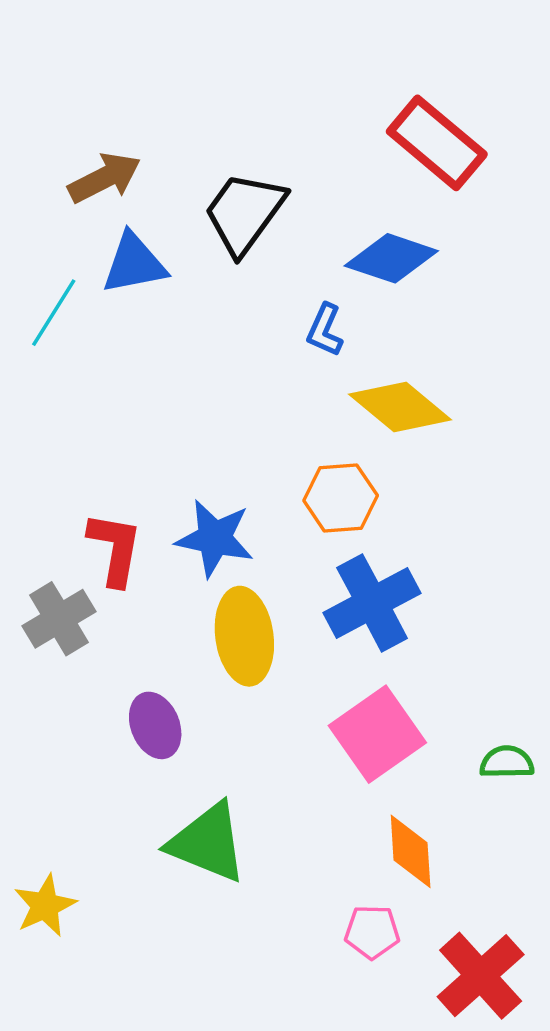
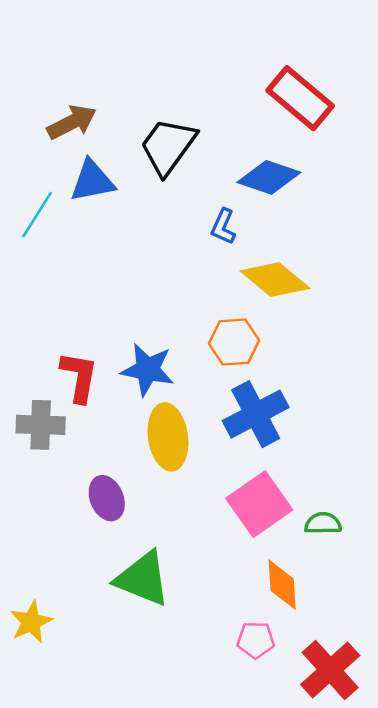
gray cross: (59, 619) -> (41, 425), turned 33
green semicircle: (507, 762) -> (323, 523), moved

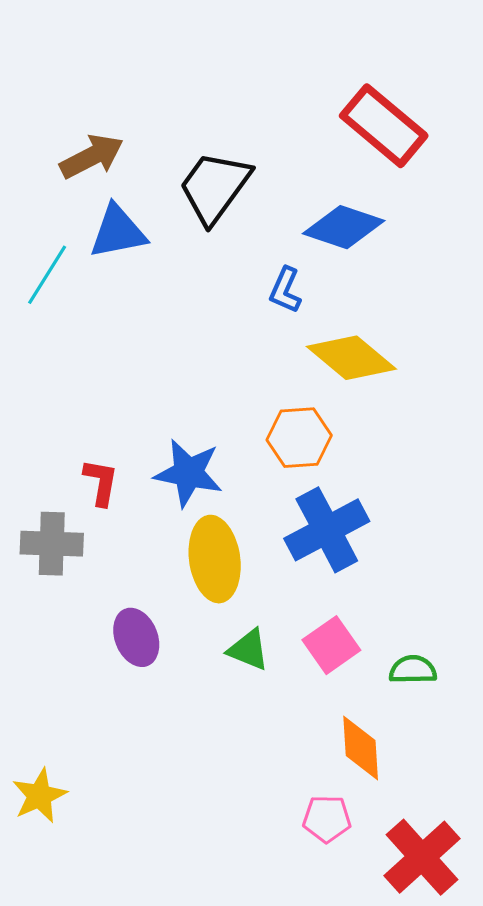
red L-shape: (79, 377) -> (101, 482), size x0.7
pink square: (259, 504) -> (331, 645), size x0.7
green triangle: (143, 579) -> (248, 650), moved, size x0.6

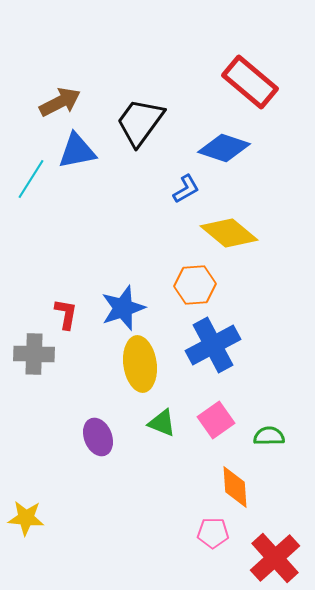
blue L-shape: (285, 290) -> (186, 189), turned -144
blue star: (188, 473) -> (123, 308), turned -30
purple ellipse: (136, 637) -> (98, 437), moved
yellow star: (39, 796) -> (26, 518), turned 30

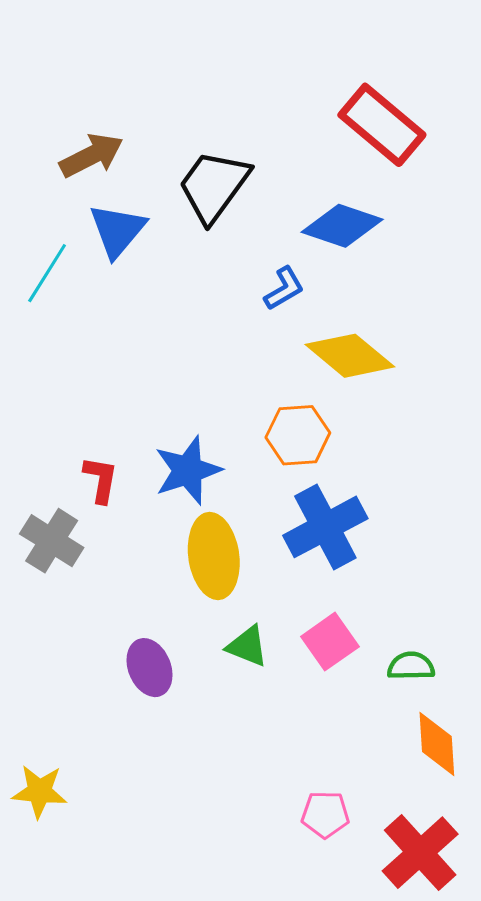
blue triangle: (77, 151) -> (117, 230), turned -39
gray cross: (34, 354) -> (52, 541), turned 30
orange diamond: (235, 487) -> (437, 744), moved

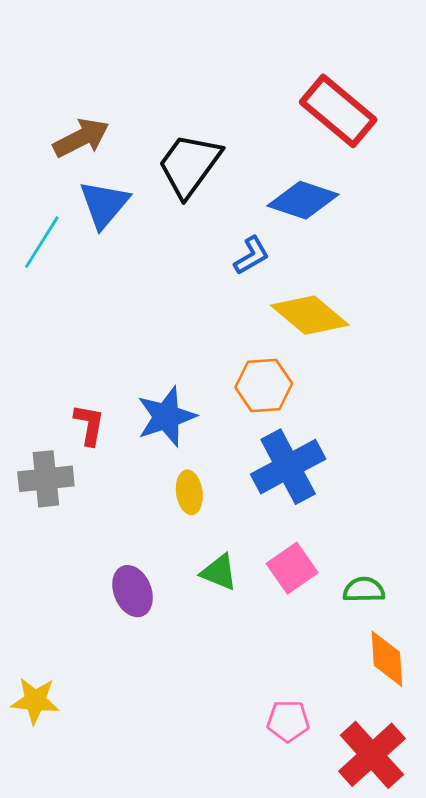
gray cross: (52, 541) -> (46, 479), turned -38
yellow ellipse: (214, 556) -> (189, 492), size x0.6

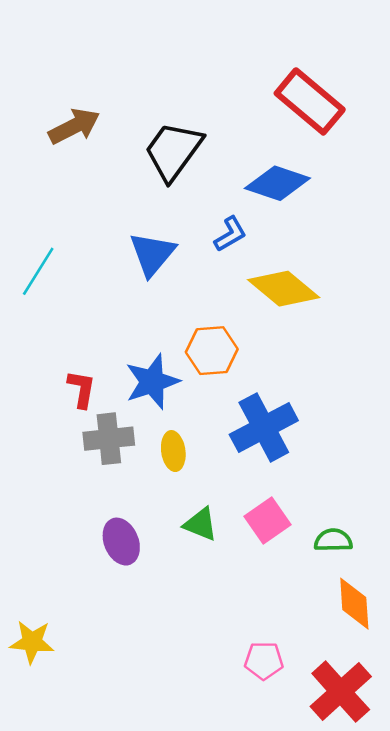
blue triangle: (104, 204) -> (152, 254), moved
cyan line: (42, 242) -> (38, 271), moved
orange hexagon: (264, 385) -> (212, 351), moved
gray cross: (46, 479) -> (109, 439), moved

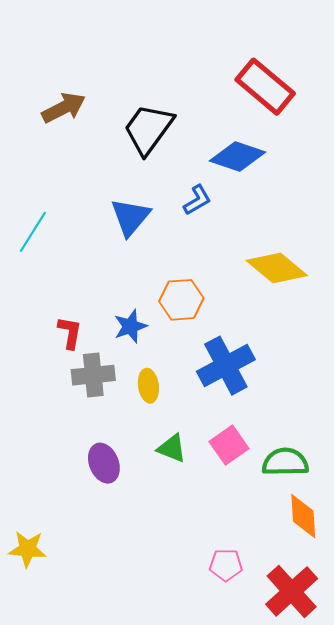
yellow diamond: (284, 289) -> (277, 268), moved
blue star: (152, 382) -> (130, 326), size x0.7
green semicircle: (333, 540) -> (285, 462), size x1.4

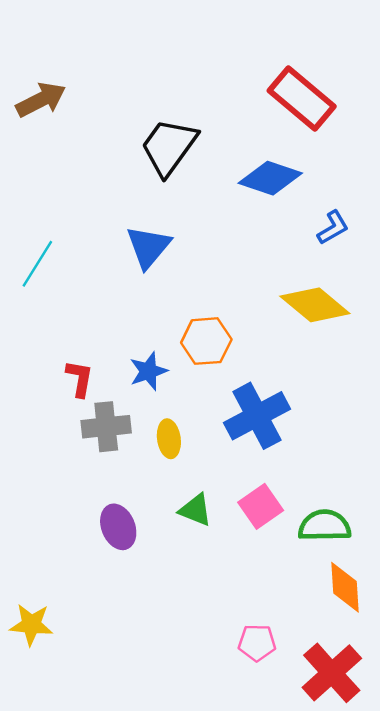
brown arrow: (64, 108) -> (41, 100), moved
blue L-shape: (197, 200) -> (333, 228), moved

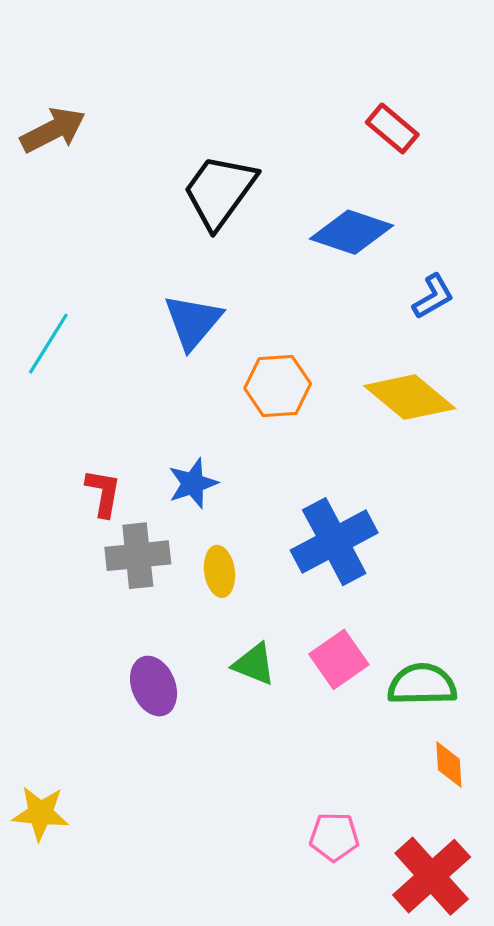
red rectangle: (302, 98) -> (392, 128), size x0.6
orange hexagon: (206, 341) -> (278, 386), moved
orange diamond: (345, 587) -> (449, 765), size x0.7

